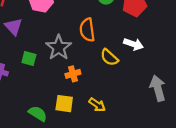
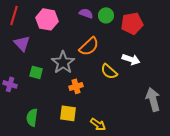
orange semicircle: (87, 30) -> (89, 46), turned -125
yellow arrow: (97, 105) -> (98, 124), moved
green semicircle: (38, 114) -> (32, 117), moved, turned -114

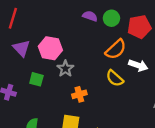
pink hexagon: (47, 19) -> (50, 48), moved
orange semicircle: (89, 46) -> (116, 49), moved
gray star: (63, 62) -> (65, 69), size x0.7

